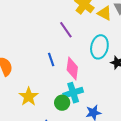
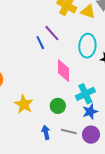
blue line: (51, 59) -> (40, 43), moved
cyan cross: (73, 93) -> (85, 94), moved

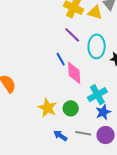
purple line: (52, 33) -> (72, 35), moved
blue line: (40, 43) -> (61, 59), moved
yellow star: (24, 104) -> (47, 108), moved
blue arrow: (46, 132) -> (60, 136), turned -40

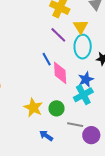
yellow triangle: (95, 12) -> (81, 27), moved, turned 42
blue star: (103, 112) -> (86, 79), moved
gray line: (83, 133) -> (75, 125), moved

